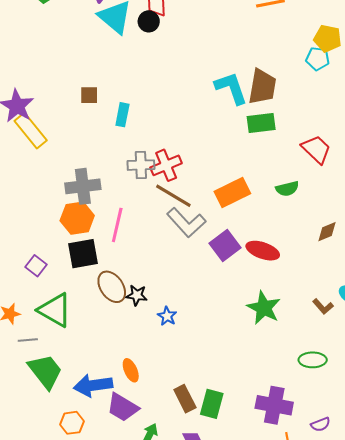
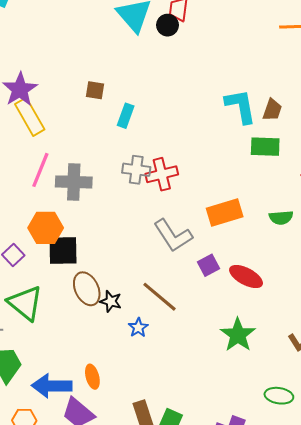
brown trapezoid: (262, 87) -> (272, 110), size x0.6
brown line: (173, 196) -> (159, 297), moved
orange hexagon: (77, 218) -> (46, 228), moved
pink line: (117, 225) -> (40, 170), moved
purple square: (225, 246) -> (208, 265), size x0.7

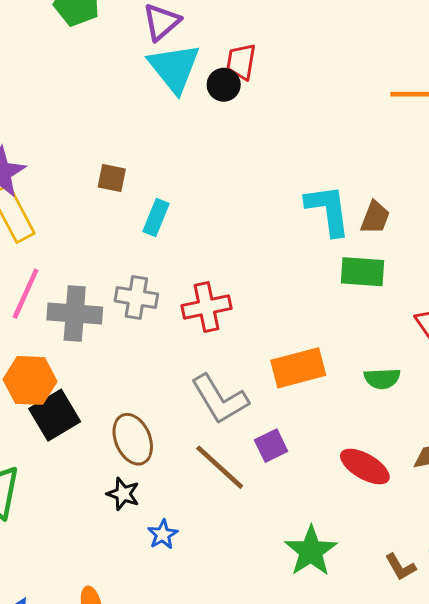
gray cross: (136, 170) -> (136, 298), moved
black square: (63, 250) -> (55, 415), turned -32
red ellipse: (246, 277) -> (365, 466), moved
brown ellipse: (87, 289) -> (133, 439), moved
brown line: (159, 297) -> (220, 467), moved

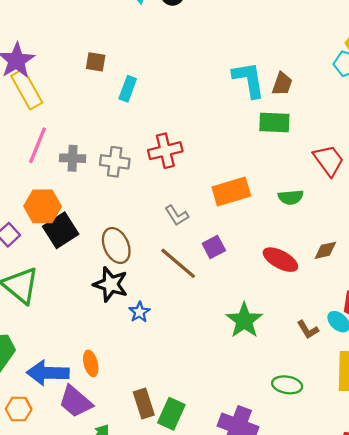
gray cross: (136, 298) -> (115, 162), moved
gray cross: (75, 314) -> (73, 158), size x0.7
gray L-shape: (220, 399) -> (177, 215), size x0.6
black star: (123, 494) -> (111, 284), size x1.5

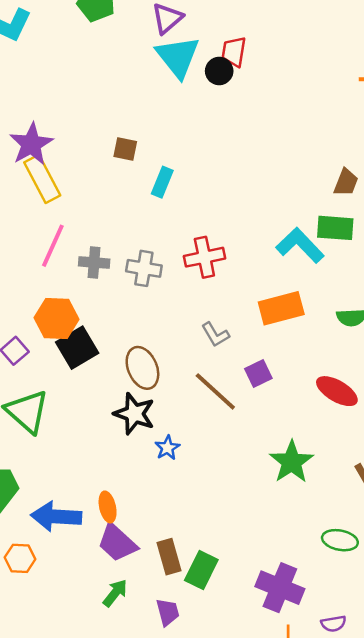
cyan L-shape: (249, 80) -> (300, 245), moved, turned -36
purple trapezoid: (75, 402) -> (117, 543), moved

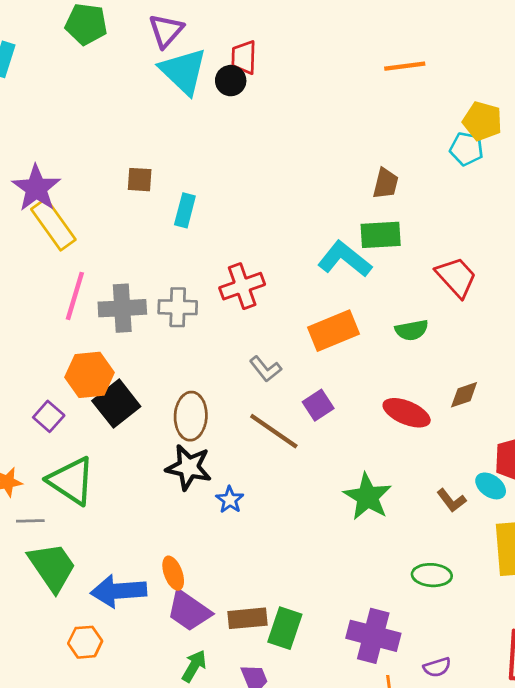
gray cross: (94, 262) -> (122, 308), size x1.4
brown ellipse: (142, 368) -> (191, 416), turned 33
brown rectangle: (169, 557) -> (248, 618), turned -72

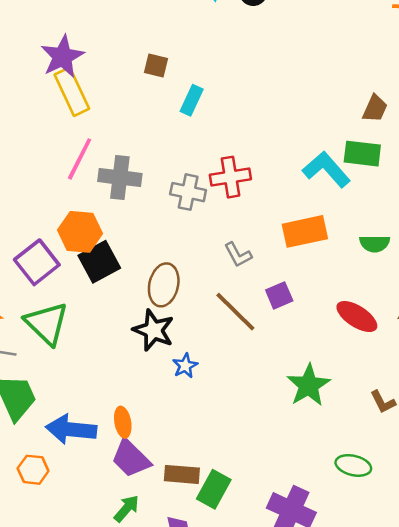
gray cross: (178, 307) -> (188, 192), moved
purple square: (49, 416) -> (37, 262), size x1.6

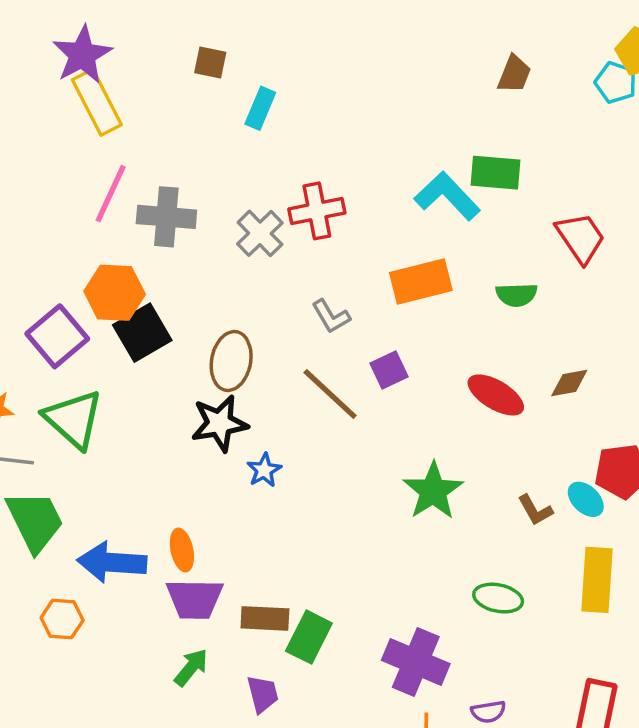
brown trapezoid: (375, 108) -> (514, 74), moved
gray cross: (188, 192) -> (260, 233), turned 36
black star: (154, 330) -> (219, 423), turned -30
purple trapezoid: (131, 458) -> (195, 599), turned -42

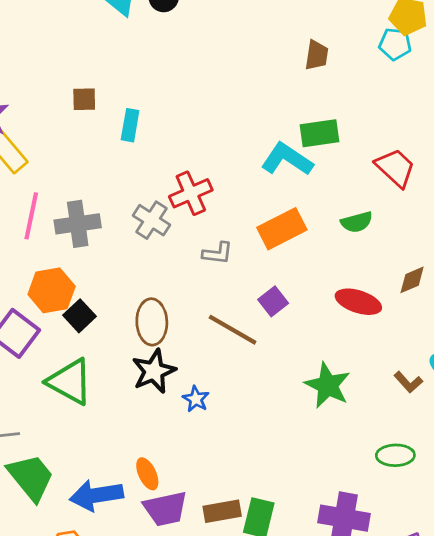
gray L-shape: (331, 316) -> (218, 253), moved, turned -40
black square: (142, 333) -> (79, 316), size x0.7
green triangle: (74, 419) -> (70, 382), moved

